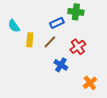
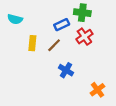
cyan semicircle: (14, 26) -> (15, 19), moved, turned -40
red cross: (78, 47) -> (84, 37), moved

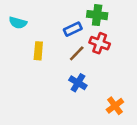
red cross: (84, 37) -> (100, 43), turned -35
brown line: (54, 45) -> (77, 53), moved

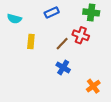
green cross: (97, 15) -> (91, 12), moved
blue rectangle: (73, 29) -> (52, 12), moved

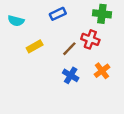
yellow rectangle: (31, 42) -> (35, 46), turned 56
orange cross: (93, 86) -> (102, 71), moved

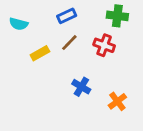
brown line: (69, 49) -> (69, 43), moved
orange cross: (102, 71) -> (117, 101), moved

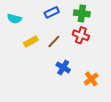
green cross: (117, 16) -> (82, 13), moved
brown line: (69, 43) -> (54, 41), moved

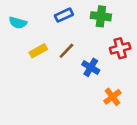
red cross: (81, 35) -> (120, 48), moved, turned -35
blue cross: (63, 67) -> (91, 67), moved

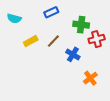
green cross: (101, 16) -> (81, 25), moved

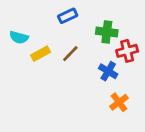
cyan semicircle: (14, 18) -> (19, 37), moved
blue cross: (73, 54) -> (108, 71), moved

